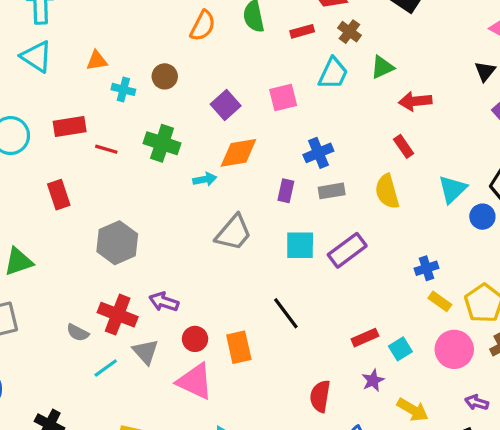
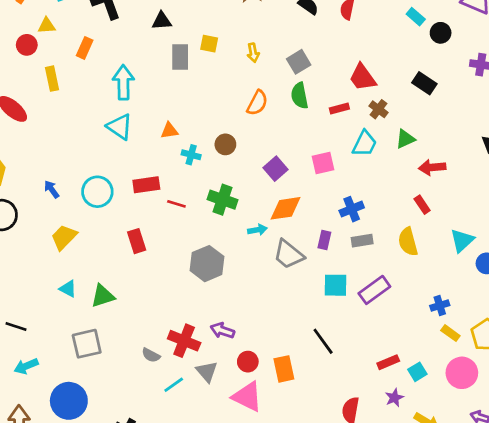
gray trapezoid: (234, 233) -> (289, 254), moved, turned 88
gray hexagon: (117, 243) -> (207, 264), moved

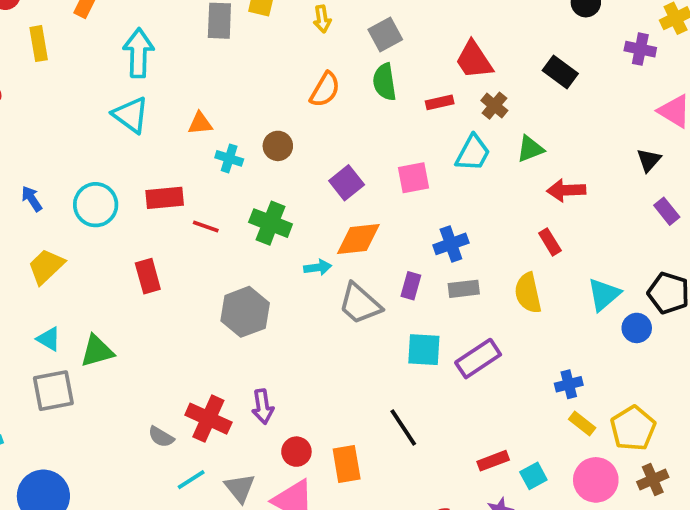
purple arrow: (222, 331) -> (263, 407), turned -120
gray square: (87, 344) -> (53, 391), moved
gray triangle: (207, 372) -> (240, 488), moved

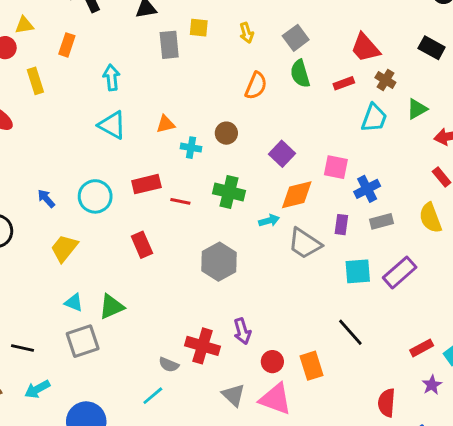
cyan arrow: (138, 53) -> (112, 78), size x0.7
pink square: (414, 178) -> (336, 167), moved, turned 30
cyan line: (191, 480) -> (153, 396), moved

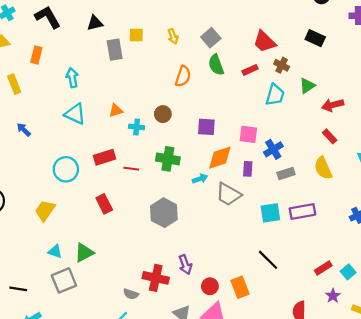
purple square: (282, 154) -> (206, 127), turned -36
blue arrow: (46, 199) -> (24, 130), moved
purple rectangle: (341, 225) -> (248, 169), moved
purple rectangle: (400, 272) -> (302, 212), turned 35

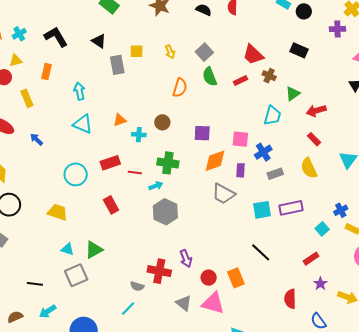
black triangle: (95, 23) -> (99, 41), turned 49
cyan trapezoid: (275, 95) -> (272, 116), moved
cyan arrow: (200, 179) -> (156, 186), moved
yellow trapezoid: (45, 210) -> (57, 212), turned 75
cyan square: (348, 272) -> (322, 229), moved

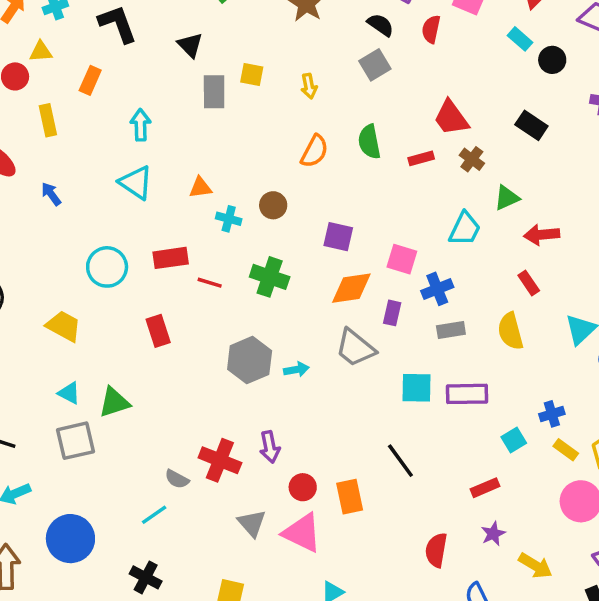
gray square: (204, 52) -> (375, 65), moved
cyan arrow: (156, 186) -> (296, 369), moved

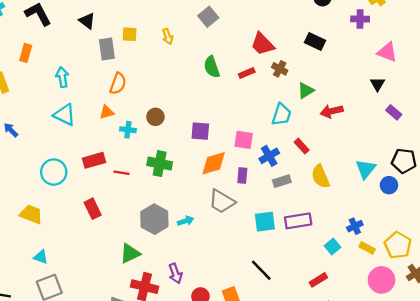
orange semicircle: (314, 151) -> (118, 84), moved
red rectangle: (529, 283) -> (302, 146), moved
green triangle: (114, 402) -> (130, 253), moved

